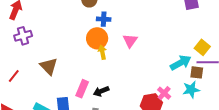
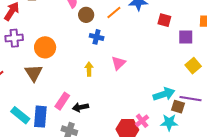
orange circle: (97, 38) -> (45, 47), moved
yellow square: (202, 47) -> (193, 66), moved

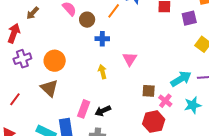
brown square: (178, 107) -> (149, 91), moved
pink cross: (142, 121) -> (165, 101), moved

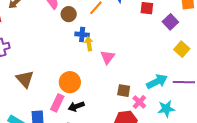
purple square: (189, 18) -> (170, 22), turned -35
orange circle: (55, 61) -> (70, 82), moved
yellow arrow: (102, 72) -> (89, 44), moved

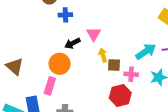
yellow arrow: (89, 44) -> (103, 55), moved
pink cross: (139, 102) -> (131, 74), turned -32
black arrow: (76, 106) -> (72, 43), moved

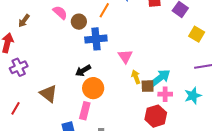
blue cross: (65, 15) -> (96, 39), size x1.5
black arrow: (72, 43) -> (83, 71), moved
cyan arrow: (146, 52) -> (160, 78), moved

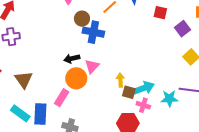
brown circle: (79, 22) -> (82, 19), moved
pink triangle: (125, 56) -> (92, 66), moved
brown triangle: (48, 94) -> (24, 80), moved
cyan star: (193, 96) -> (169, 98), moved

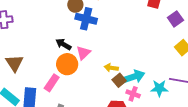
black arrow: (72, 59) -> (63, 44), turned 42
yellow arrow: (120, 80) -> (111, 68), turned -80
brown square: (129, 92) -> (119, 80), turned 32

